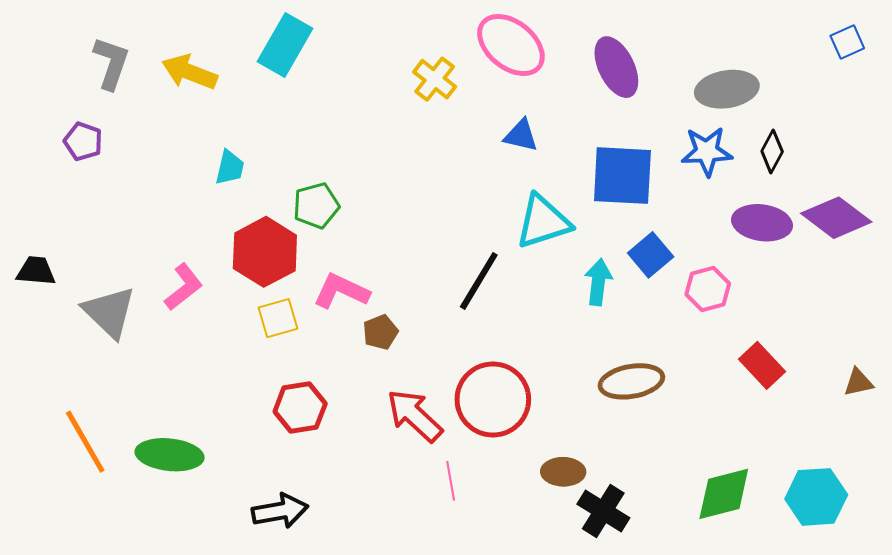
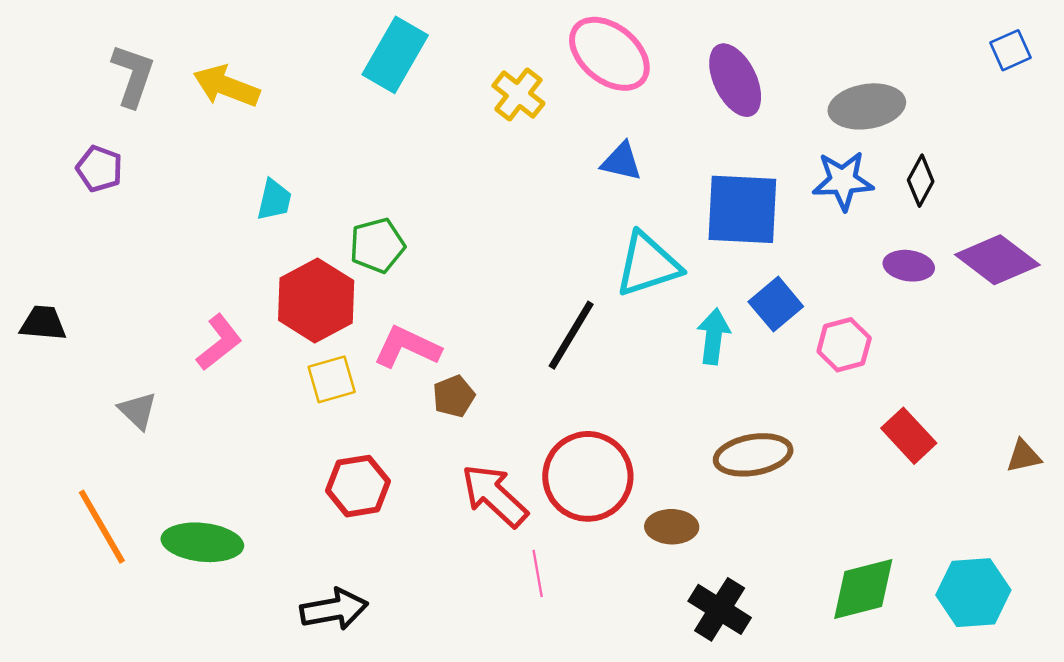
cyan rectangle: (285, 45) -> (395, 55), moved
purple ellipse: (762, 223) -> (909, 266), size x0.7
gray triangle: (109, 312) -> (138, 411), moved, size x0.6
brown ellipse: (563, 472) -> (672, 527), moved

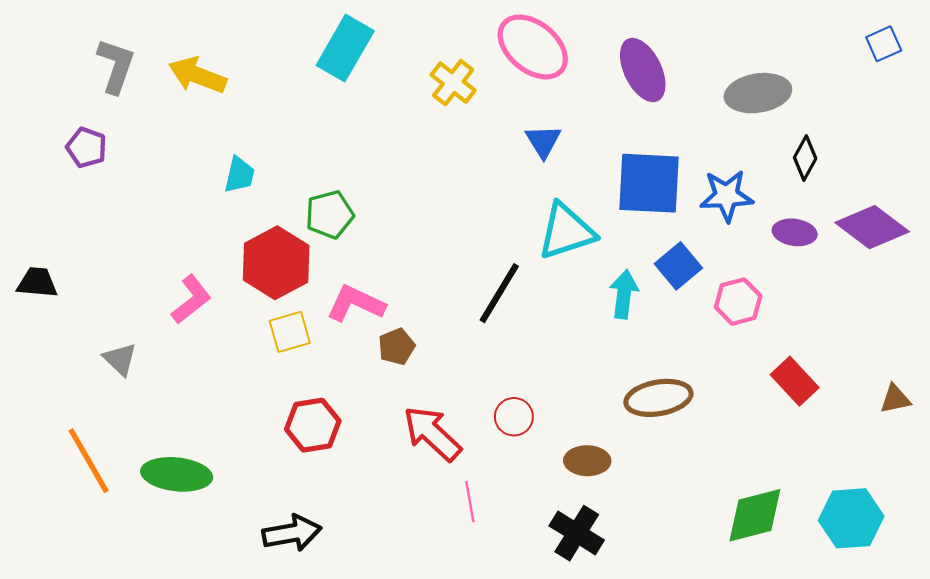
blue triangle: (621, 162) -> (543, 141), turned 45
blue star: (843, 181) -> (727, 196), moved
red circle: (588, 476) -> (514, 417), size x0.5
black cross: (720, 609) -> (577, 533), moved

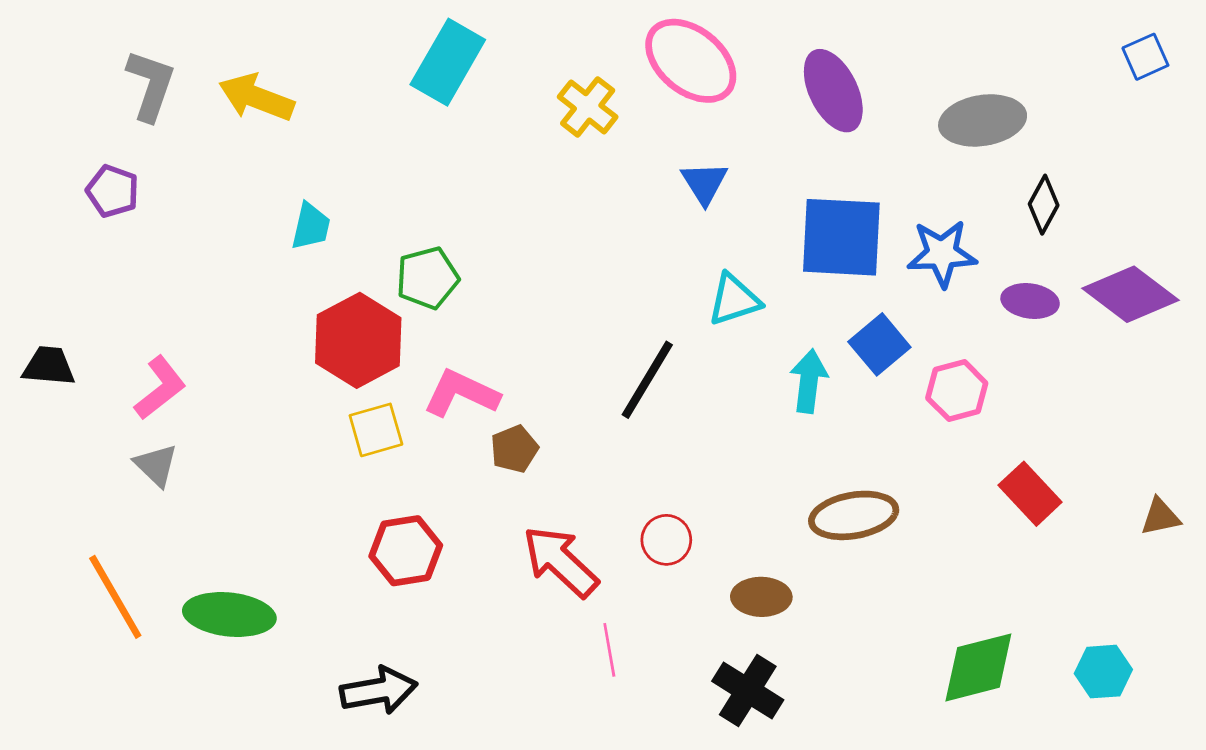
cyan triangle: (566, 231) -> (734, 300), size x0.7
pink L-shape: (191, 299) -> (160, 388), moved
cyan hexagon: (851, 518) -> (1103, 672), size x0.7

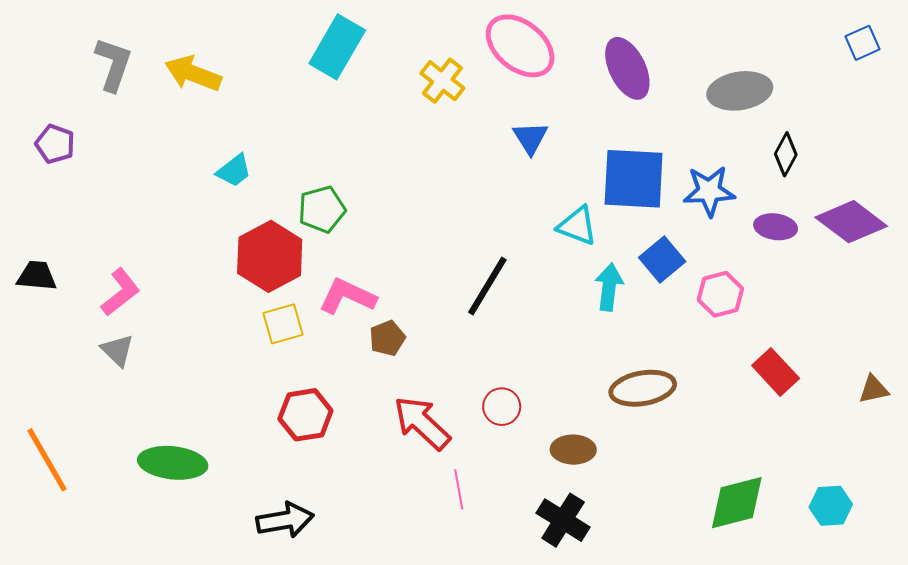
purple pentagon: (113, 191) -> (55, 144), moved
cyan trapezoid: (311, 226) -> (234, 171), turned 39
cyan triangle: (734, 300) -> (577, 226), moved, turned 39
orange line: (115, 597) -> (47, 460), moved

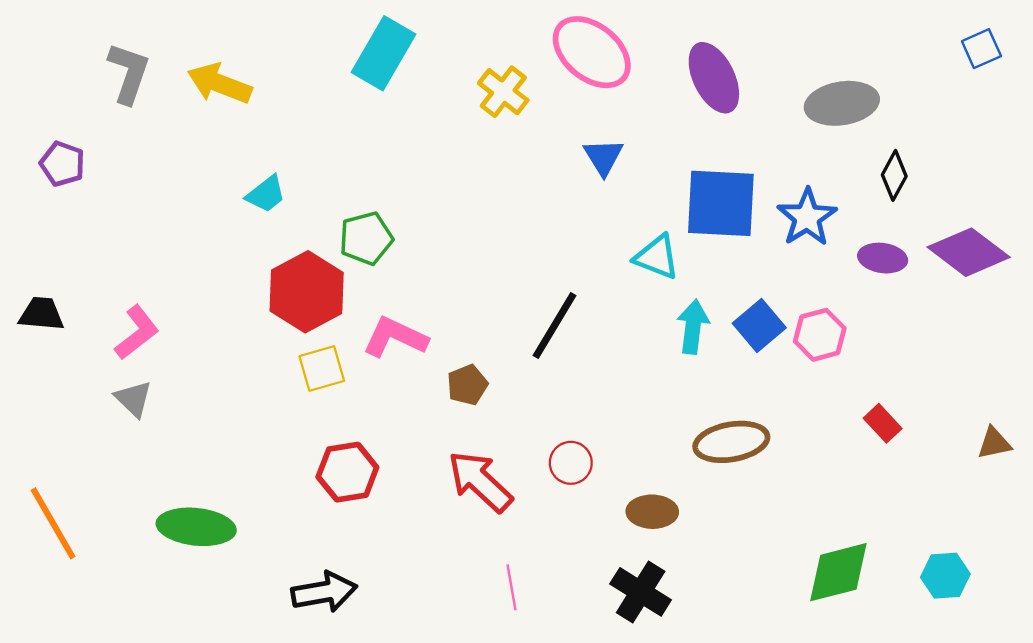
blue star: (709, 191) -> (807, 217), turned -30
blue square: (662, 259) -> (759, 326), moved
brown pentagon: (387, 338) -> (467, 385), moved
red rectangle: (776, 372) -> (883, 423), size x0.7
pink line: (459, 489) -> (511, 587), moved

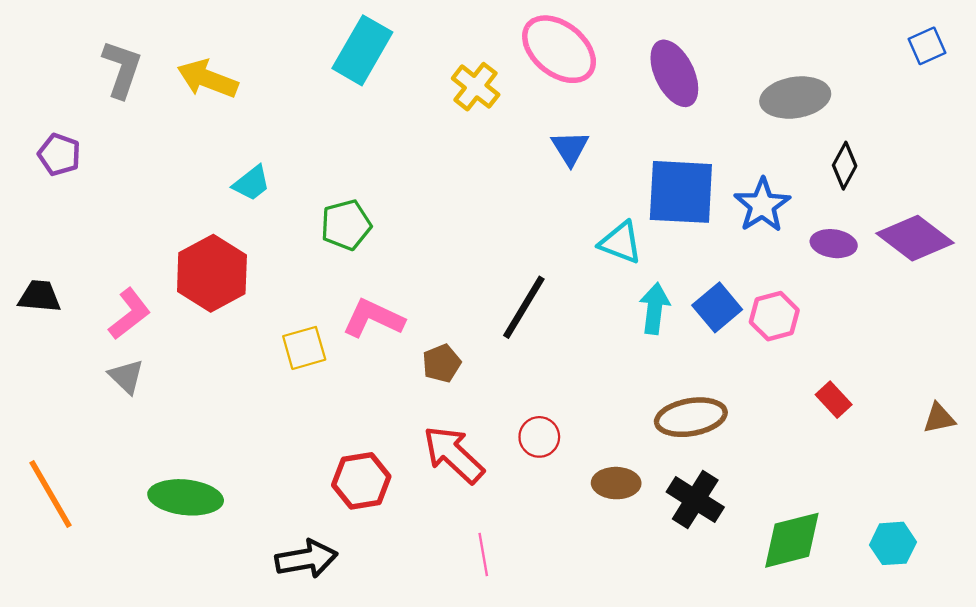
red hexagon: (307, 292) -> (212, 273), moved
red hexagon: (347, 472) -> (361, 481), moved
black cross: (641, 592) -> (695, 500), moved

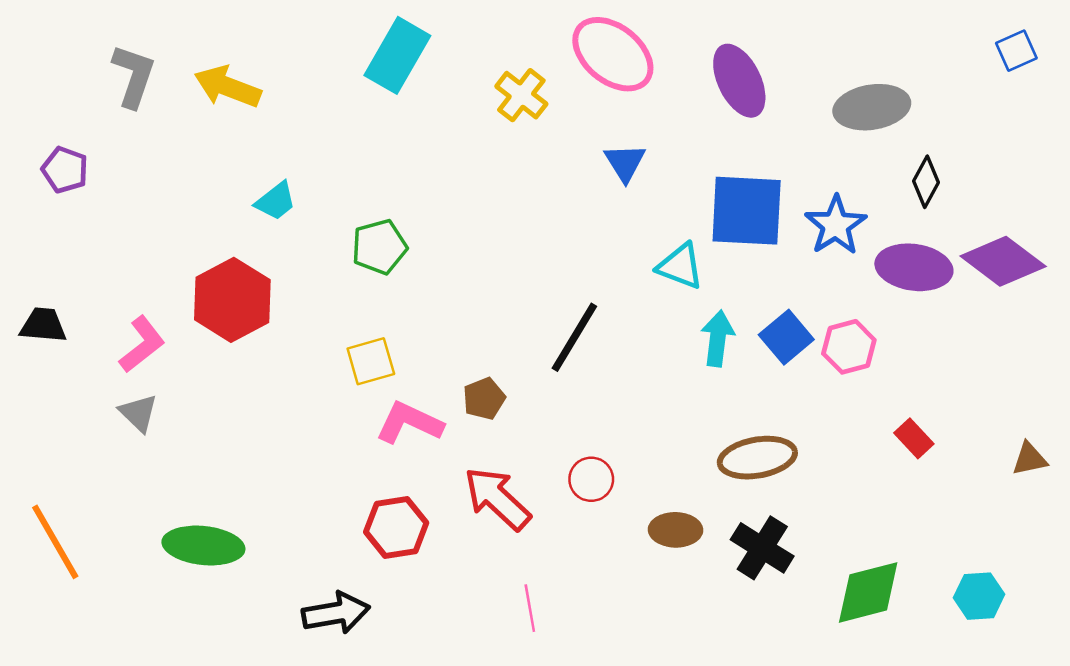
purple ellipse: (834, 244) -> (914, 267), size x1.5
pink L-shape: (373, 318) -> (409, 423), moved
yellow square: (304, 348) -> (371, 361), moved

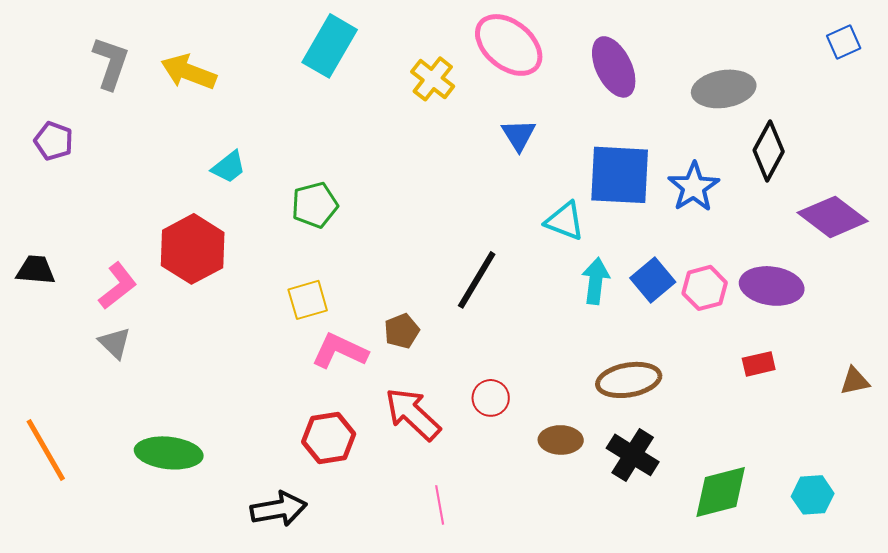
black diamond: (926, 182) -> (769, 151), size x1.4
purple ellipse: (914, 267) -> (772, 286), moved
red rectangle: (914, 438) -> (759, 364), turned -60

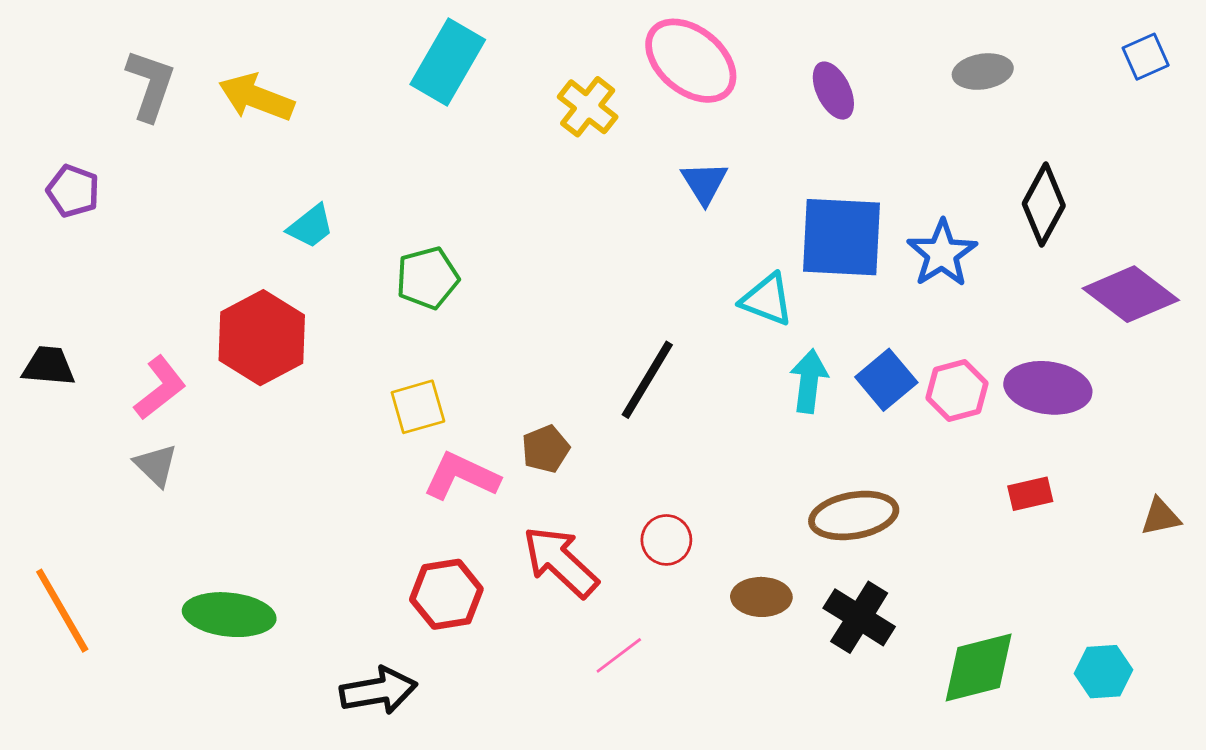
purple ellipse: (614, 67) -> (833, 91), size x0.7
gray ellipse: (724, 89) -> (983, 72), moved, size x0.7
pink line: (440, 505) -> (619, 655), moved, turned 63

